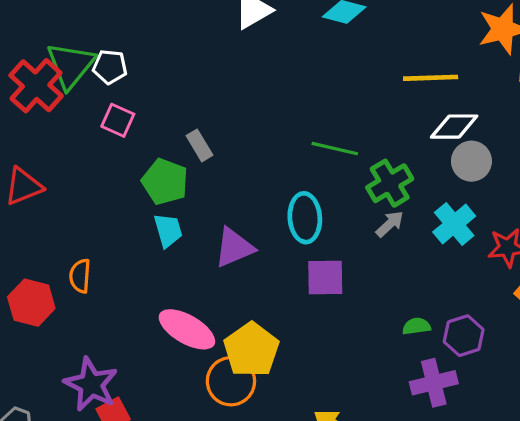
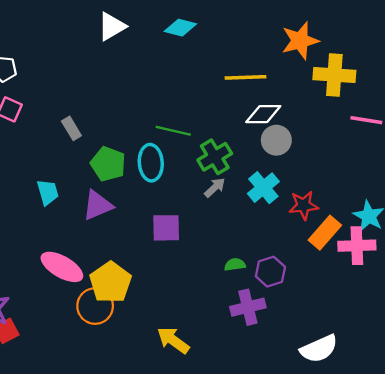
green pentagon: (165, 182) -> (108, 164), moved
cyan ellipse: (305, 218) -> (151, 163), moved

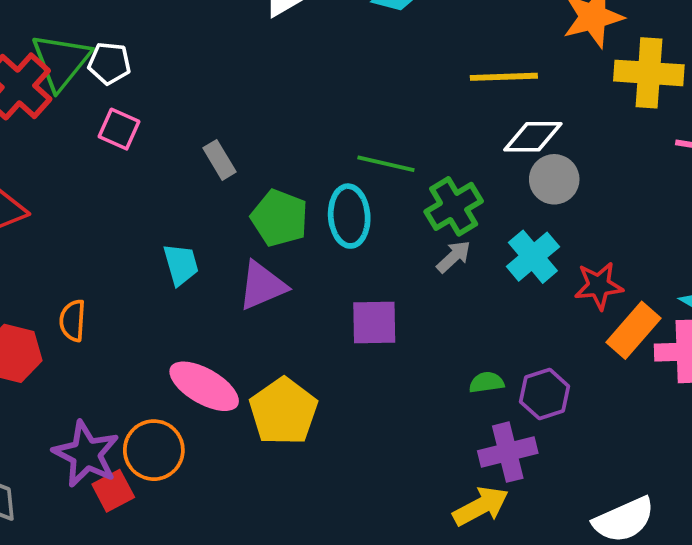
orange circle: (95, 306) -> (154, 450), moved
yellow arrow: (173, 340) -> (481, 506), moved, turned 116

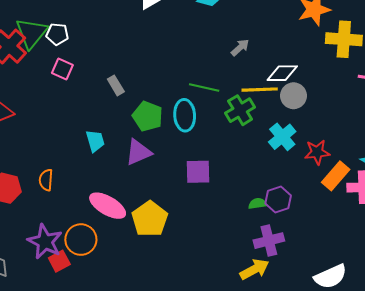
yellow line: (504, 77) -> (260, 90), moved
gray arrow: (454, 257) -> (240, 47), moved
orange semicircle: (73, 321) -> (46, 180), moved
purple hexagon: (545, 394) -> (278, 199), moved

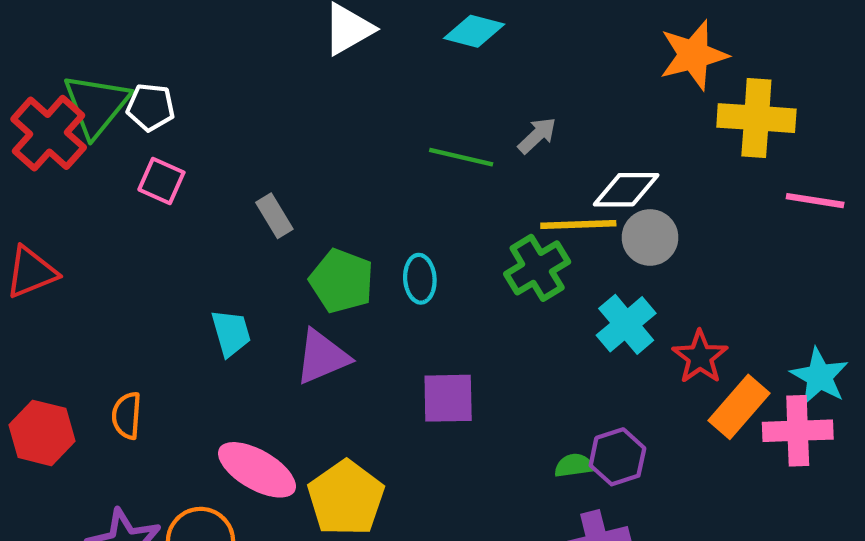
green line: (204, 88) -> (461, 157), moved
cyan ellipse: (185, 115) -> (420, 279), size x0.7
red star: (317, 152) -> (700, 357), turned -30

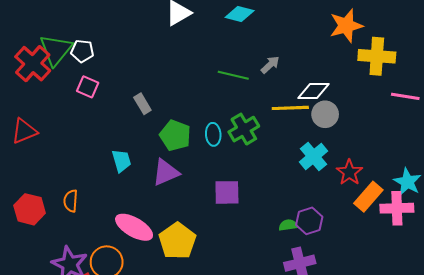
green cross: (537, 268) -> (244, 129), moved

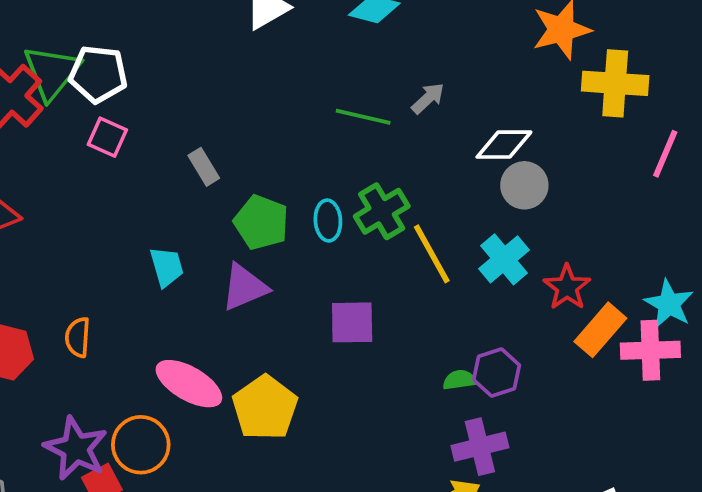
white pentagon: (82, 51) -> (98, 74), size x1.4
pink line: (405, 96) -> (665, 154), turned -76
yellow line: (290, 108) -> (432, 254), moved, turned 63

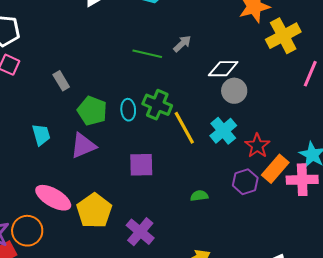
yellow cross: (615, 83) -> (283, 36), turned -32
green cross: (382, 211) -> (157, 105), turned -36
purple hexagon: (497, 372) -> (245, 182), moved
purple cross: (480, 447) -> (140, 232), moved, turned -36

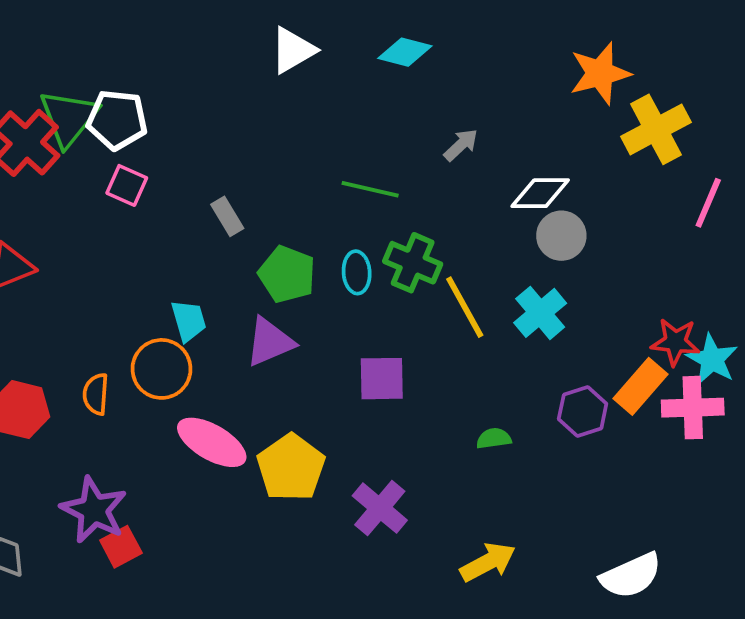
green line: (147, 54) -> (370, 189), moved
red star: (257, 146) -> (675, 342), moved, turned -30
orange circle: (27, 231) -> (162, 369), moved

